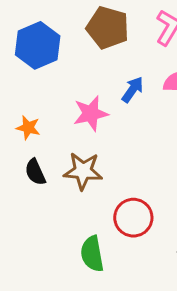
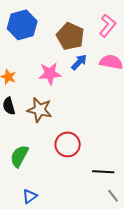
brown pentagon: (108, 28) -> (70, 36), moved
green semicircle: (92, 254) -> (19, 156), moved, turned 30

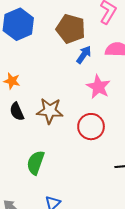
pink star: (50, 74) -> (98, 87), moved, turned -30
red circle: (68, 144) -> (91, 127), moved

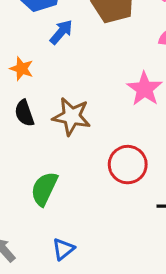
blue arrow: (84, 55) -> (61, 32), moved
red circle: (91, 127) -> (128, 165), moved

